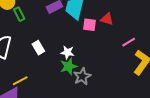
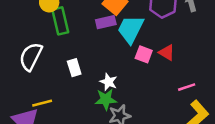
green rectangle: (19, 14) -> (60, 21), size x1.5

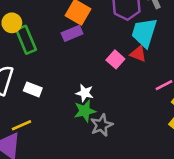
cyan trapezoid: (131, 29) -> (144, 33), moved
pink square: (144, 54) -> (115, 59), turned 30
white rectangle: (74, 68) -> (33, 89), moved, turned -42

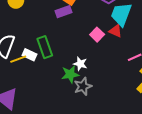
green rectangle: (26, 40) -> (45, 47), moved
white star: (85, 93) -> (80, 64), moved
yellow line: (22, 125) -> (18, 59), moved

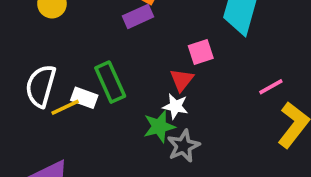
red triangle: (116, 31) -> (182, 80), moved, turned 48
pink square: (97, 35) -> (201, 52), turned 32

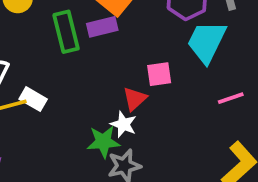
green rectangle: (110, 82) -> (66, 32), moved
pink line: (271, 87) -> (231, 98), moved

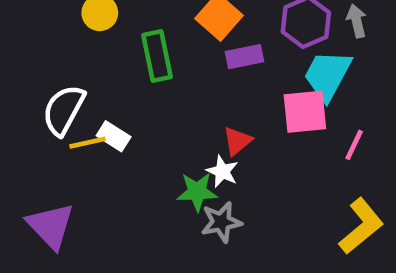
purple rectangle: (102, 27) -> (244, 57), moved
pink square: (159, 74) -> (305, 112), moved, size x1.5
pink line: (231, 98) -> (354, 145), turned -48

